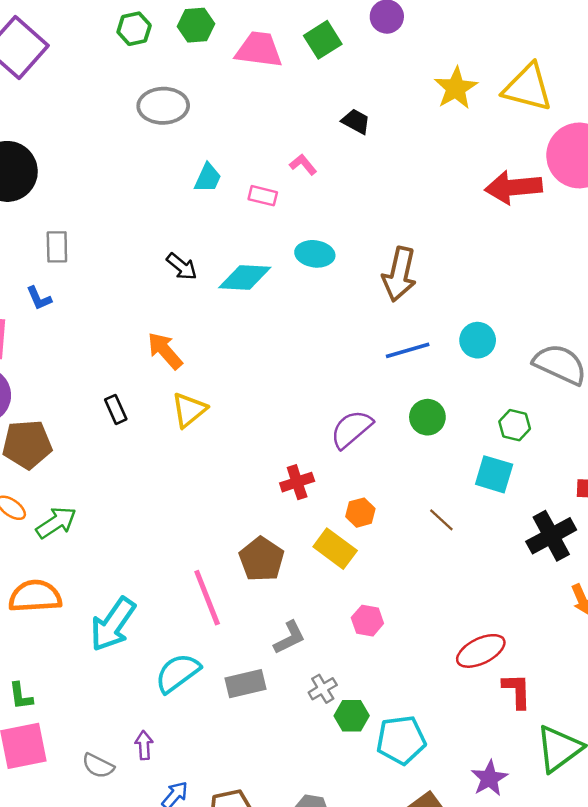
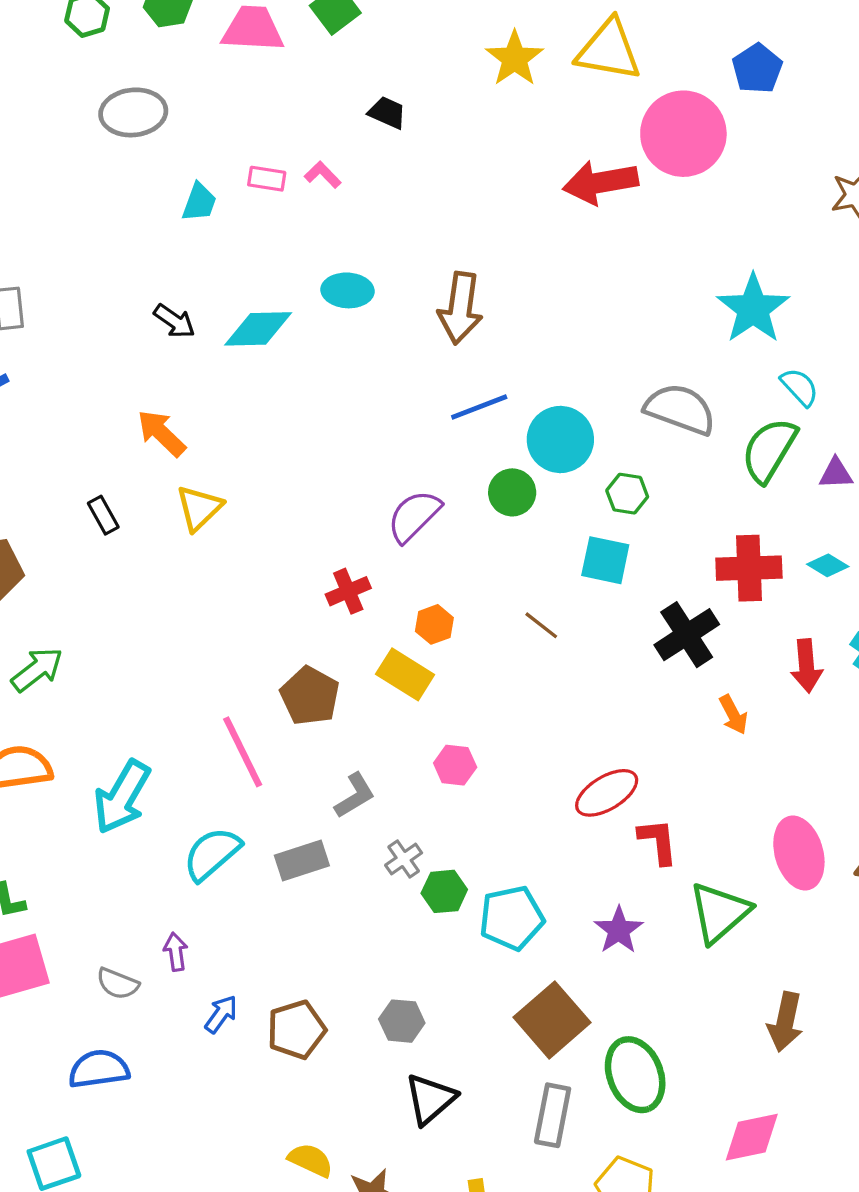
pink rectangle: (263, 196) -> (267, 179), moved
cyan circle: (478, 340) -> (560, 439), moved, size x1.4
purple star: (489, 778) -> (619, 930), moved

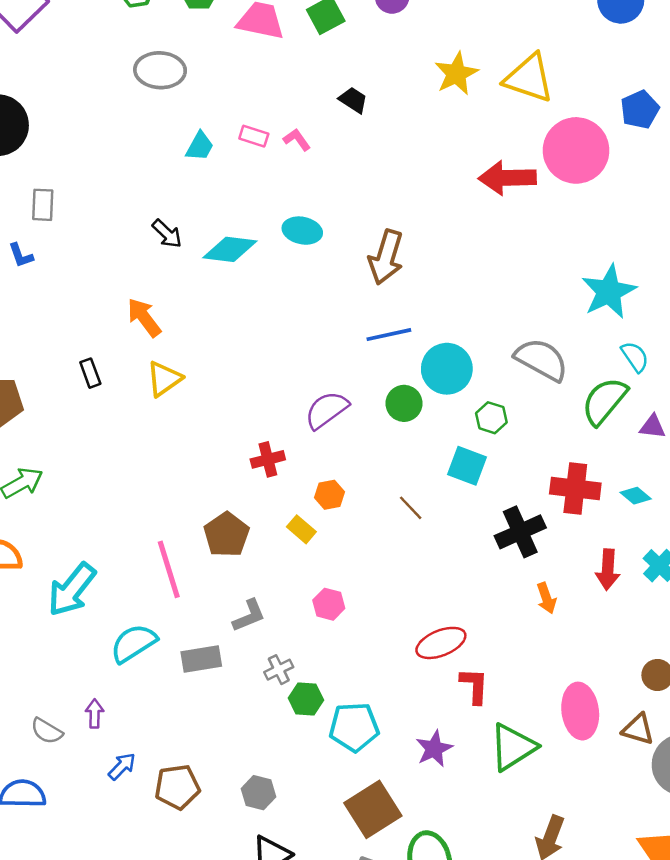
yellow rectangle: (405, 674) -> (301, 529), size x0.7

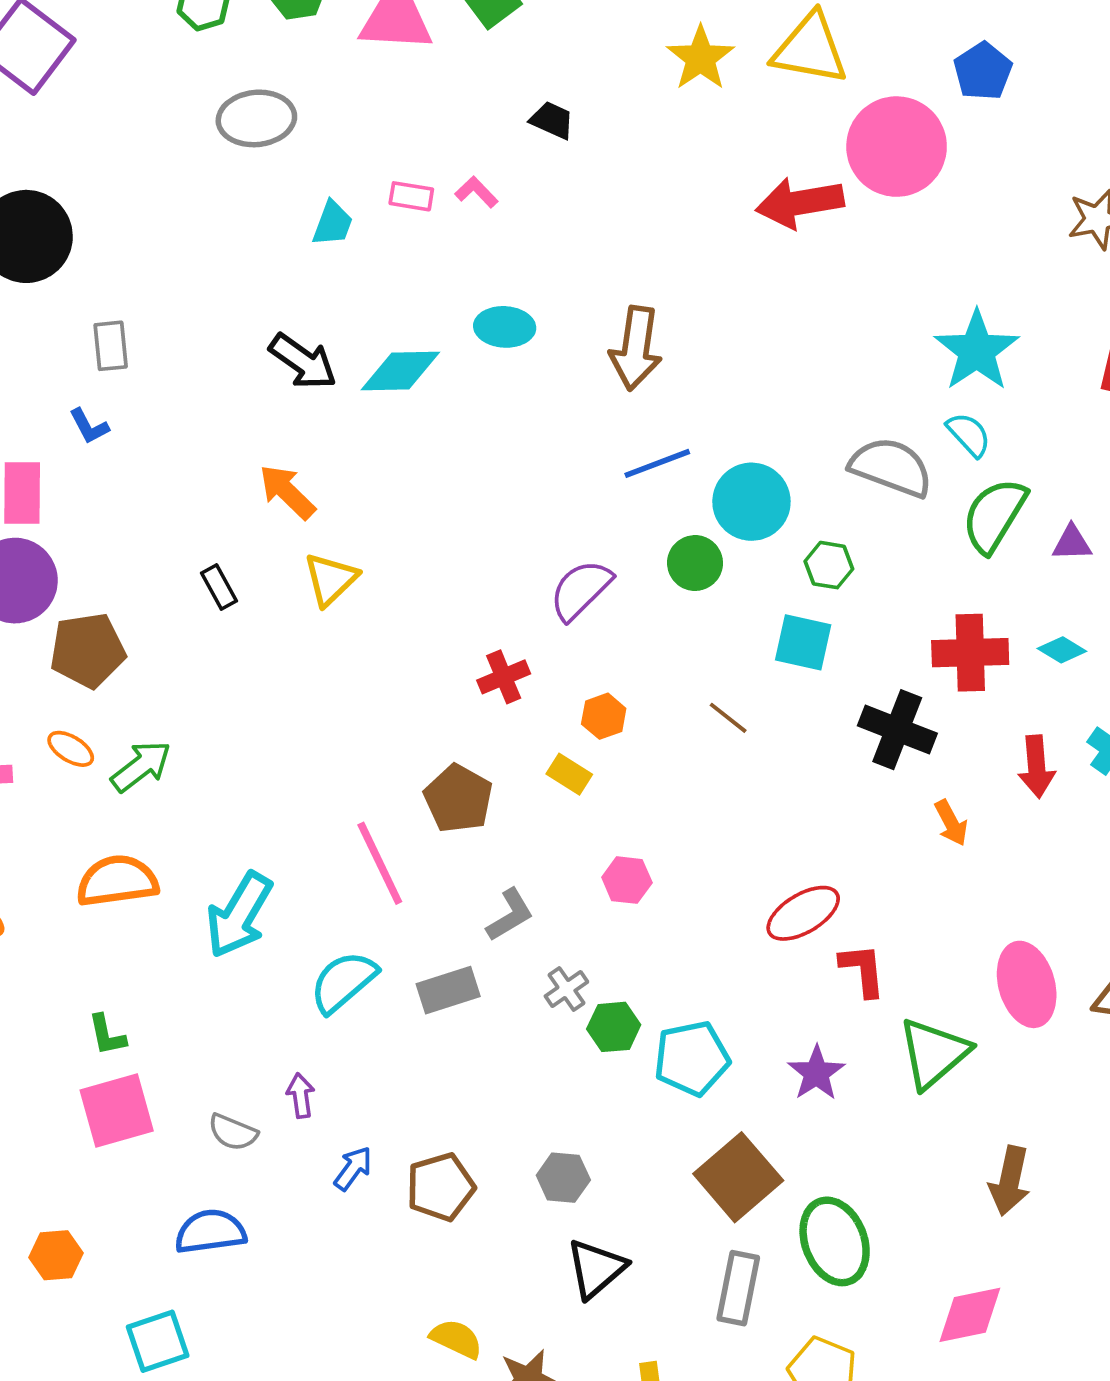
black arrow: (167, 234) -> (303, 362), size x1.4
cyan semicircle: (635, 357) -> (969, 435), moved
black cross: (520, 532) -> (897, 730), turned -36

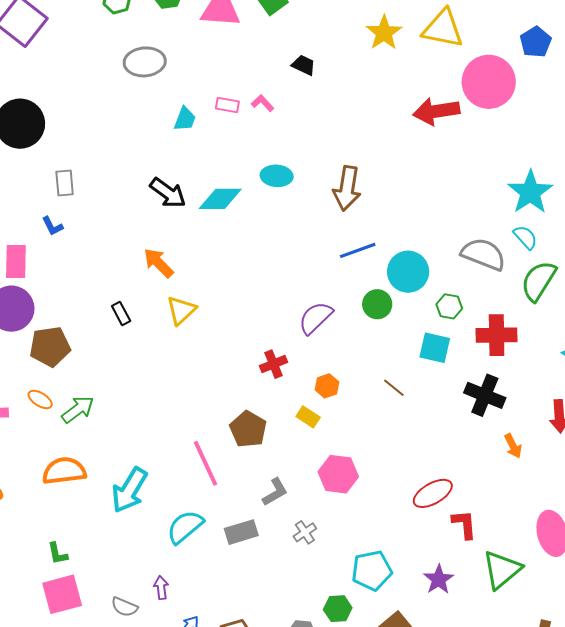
red cross: (970, 653) -> (497, 335), moved
pink hexagon: (627, 880) -> (338, 474), size x1.5
green hexagon: (614, 1027) -> (338, 609), moved

